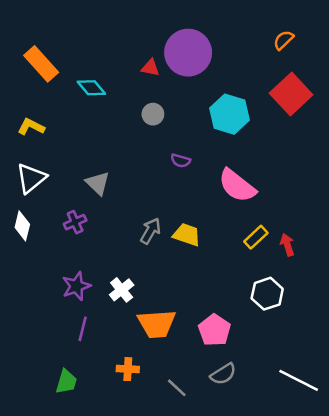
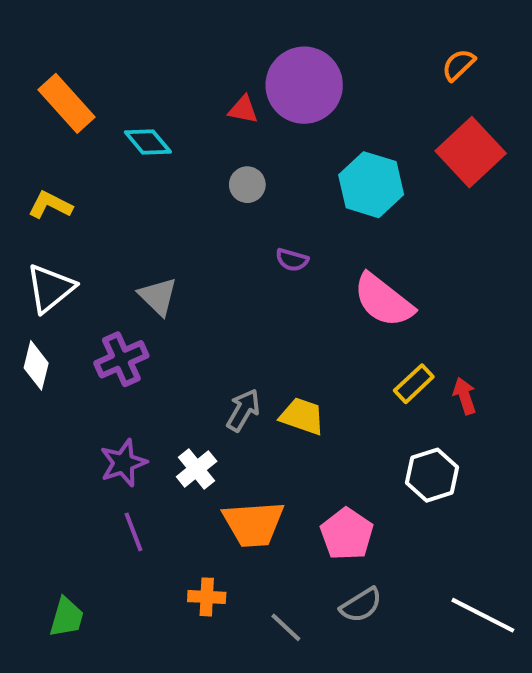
purple cross: (75, 222) -> (121, 359), size x1.4
gray arrow: (150, 231) -> (243, 410), moved
yellow trapezoid: (187, 235) -> (302, 416), moved
purple line: (83, 329) -> (134, 532), turned -35
green trapezoid: (66, 382) -> (67, 617), moved

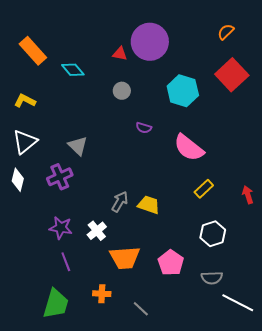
red arrow: (465, 396) -> (248, 195), moved
purple star: (123, 463) -> (61, 228), turned 30
gray semicircle: (361, 605) -> (212, 278), moved, turned 30
green trapezoid: (67, 617) -> (56, 304), moved, size x1.5

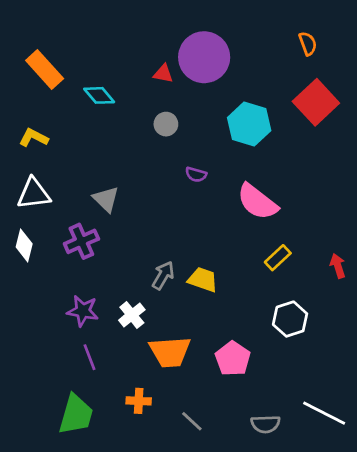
orange semicircle: (226, 32) -> (308, 44), turned 114
white triangle: (25, 142) -> (34, 194), turned 32
gray semicircle: (212, 278) -> (265, 424), moved

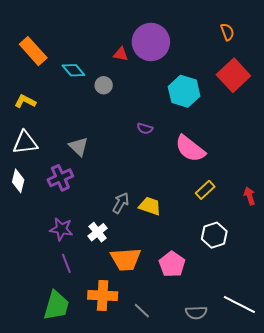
gray circle: (166, 124) -> (104, 85), moved
orange cross: (139, 401) -> (103, 296), size x1.6

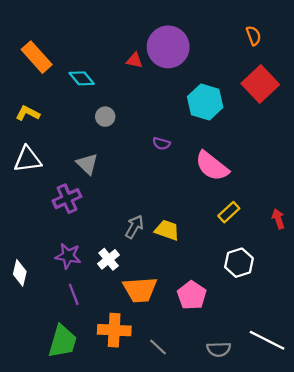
gray circle: (104, 85) -> (105, 117), moved
white diamond: (18, 181) -> (20, 273), moved

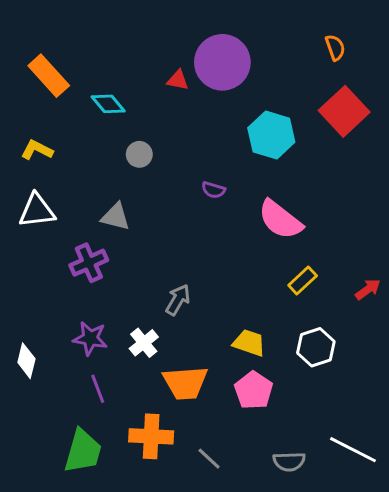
gray triangle: (87, 164) -> (116, 217), turned -30
red arrow: (278, 219) -> (368, 289), turned 72
yellow trapezoid: (167, 230) -> (249, 343), moved

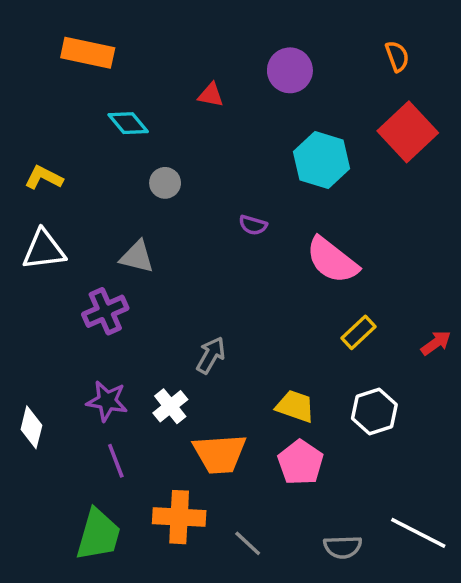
purple circle: (222, 62) -> (290, 70), moved, size x0.7
orange rectangle: (49, 76) -> (88, 53), moved, turned -36

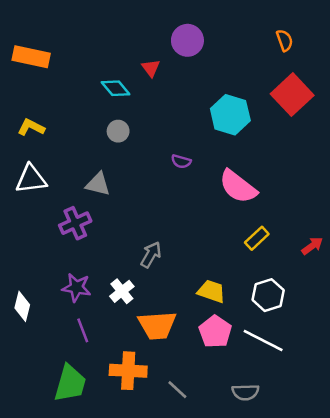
orange rectangle: (88, 53) -> (31, 57), moved
purple circle: (290, 70) -> (187, 40), moved
red triangle: (211, 95) -> (151, 68), turned 42
cyan diamond: (128, 123) -> (116, 88), moved
white line: (418, 533) -> (263, 340), moved

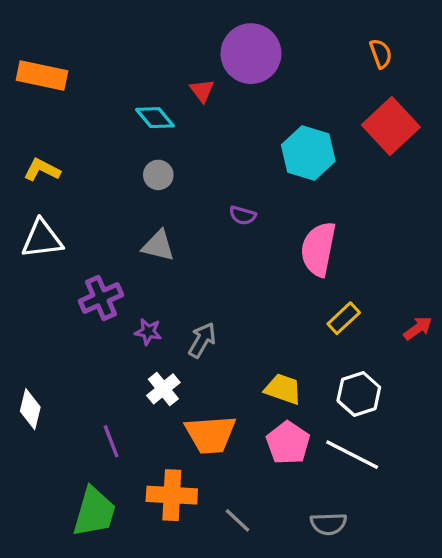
purple circle: (187, 40) -> (251, 54), size x1.4
gray triangle: (98, 184) -> (158, 246), moved
pink semicircle: (238, 187) -> (318, 249), turned 63
purple star: (76, 287) -> (148, 332), moved, size x0.7

